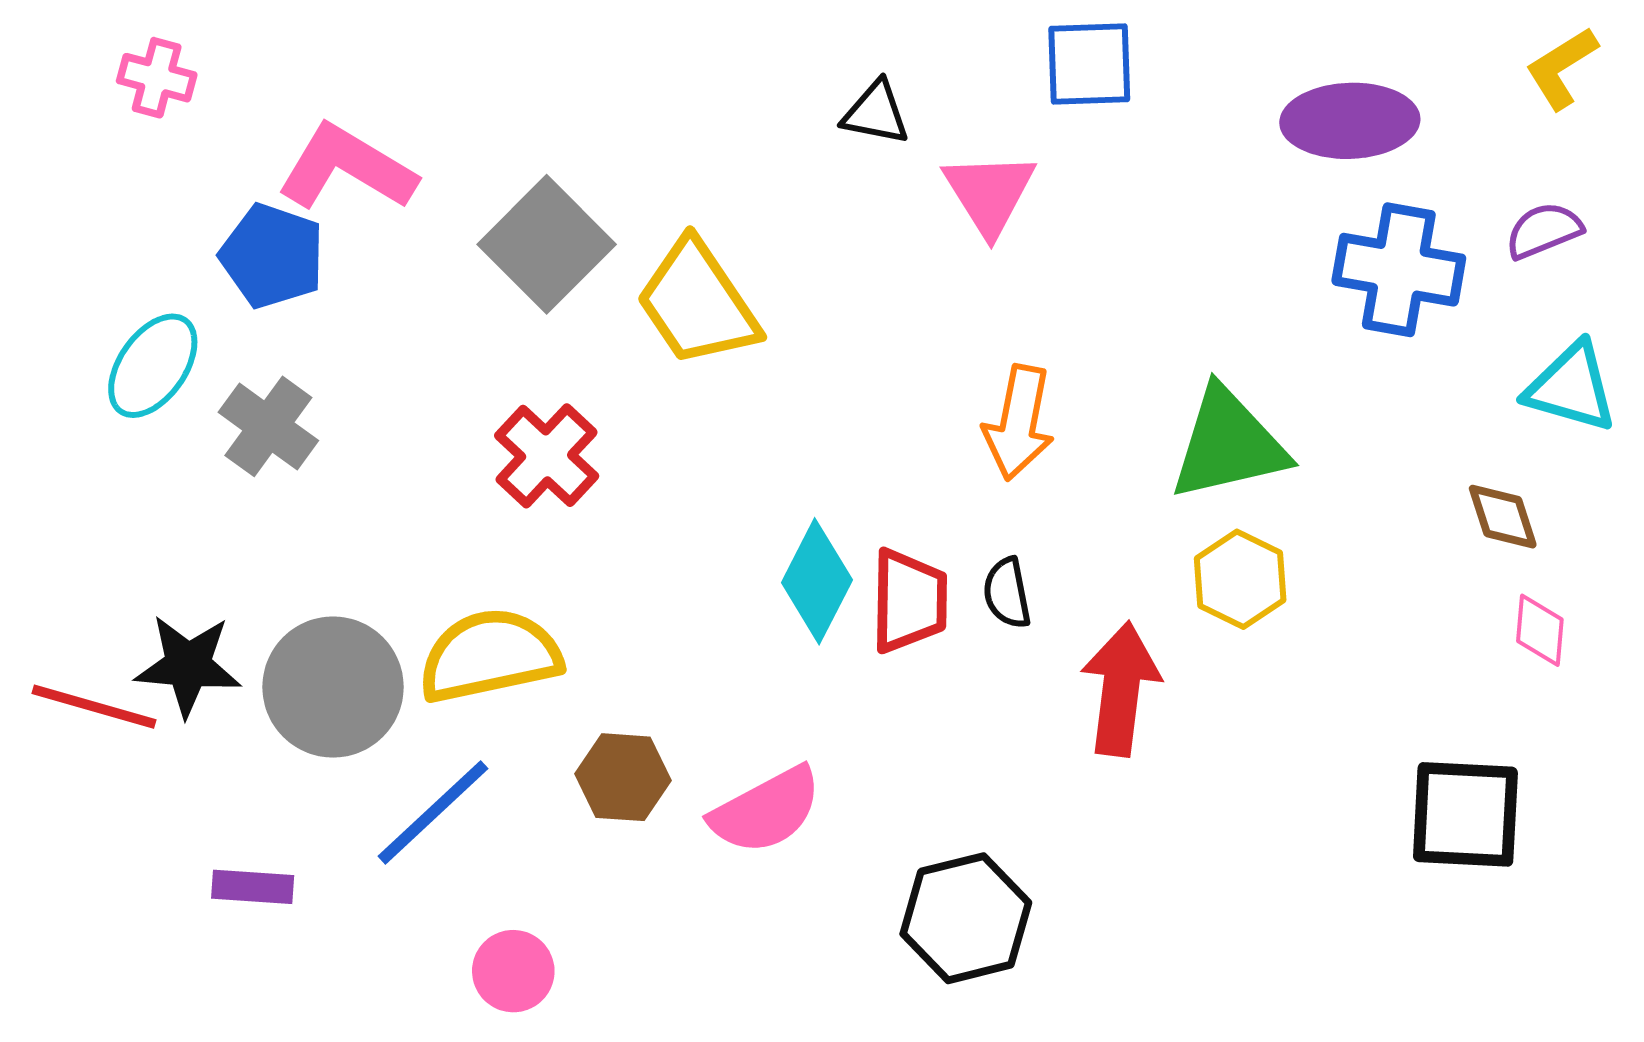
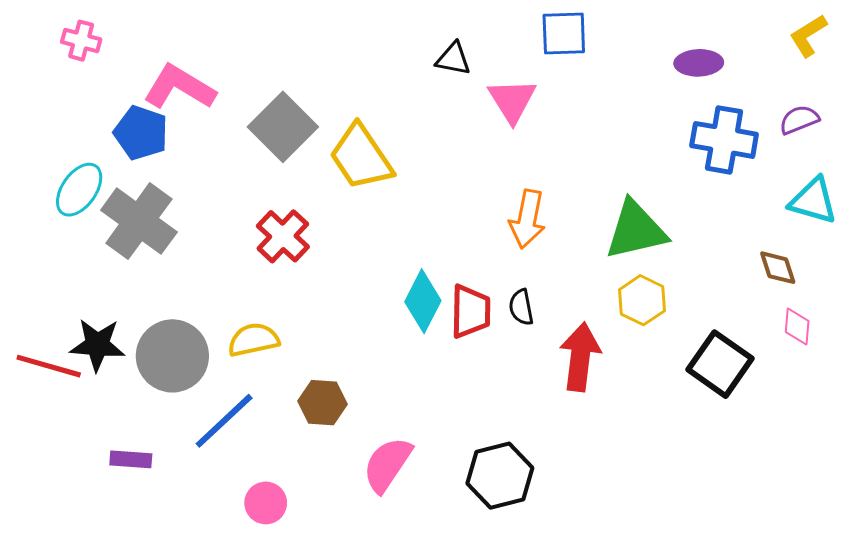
purple ellipse: (1350, 121) -> (699, 63), size x0.7
gray cross: (268, 426) -> (139, 221), size x1.5
yellow semicircle: (490, 656) -> (254, 340), size x0.7
pink semicircle: (766, 810) -> (387, 464), moved, turned 152
black square: (1465, 814) -> (720, 364), moved, turned 32

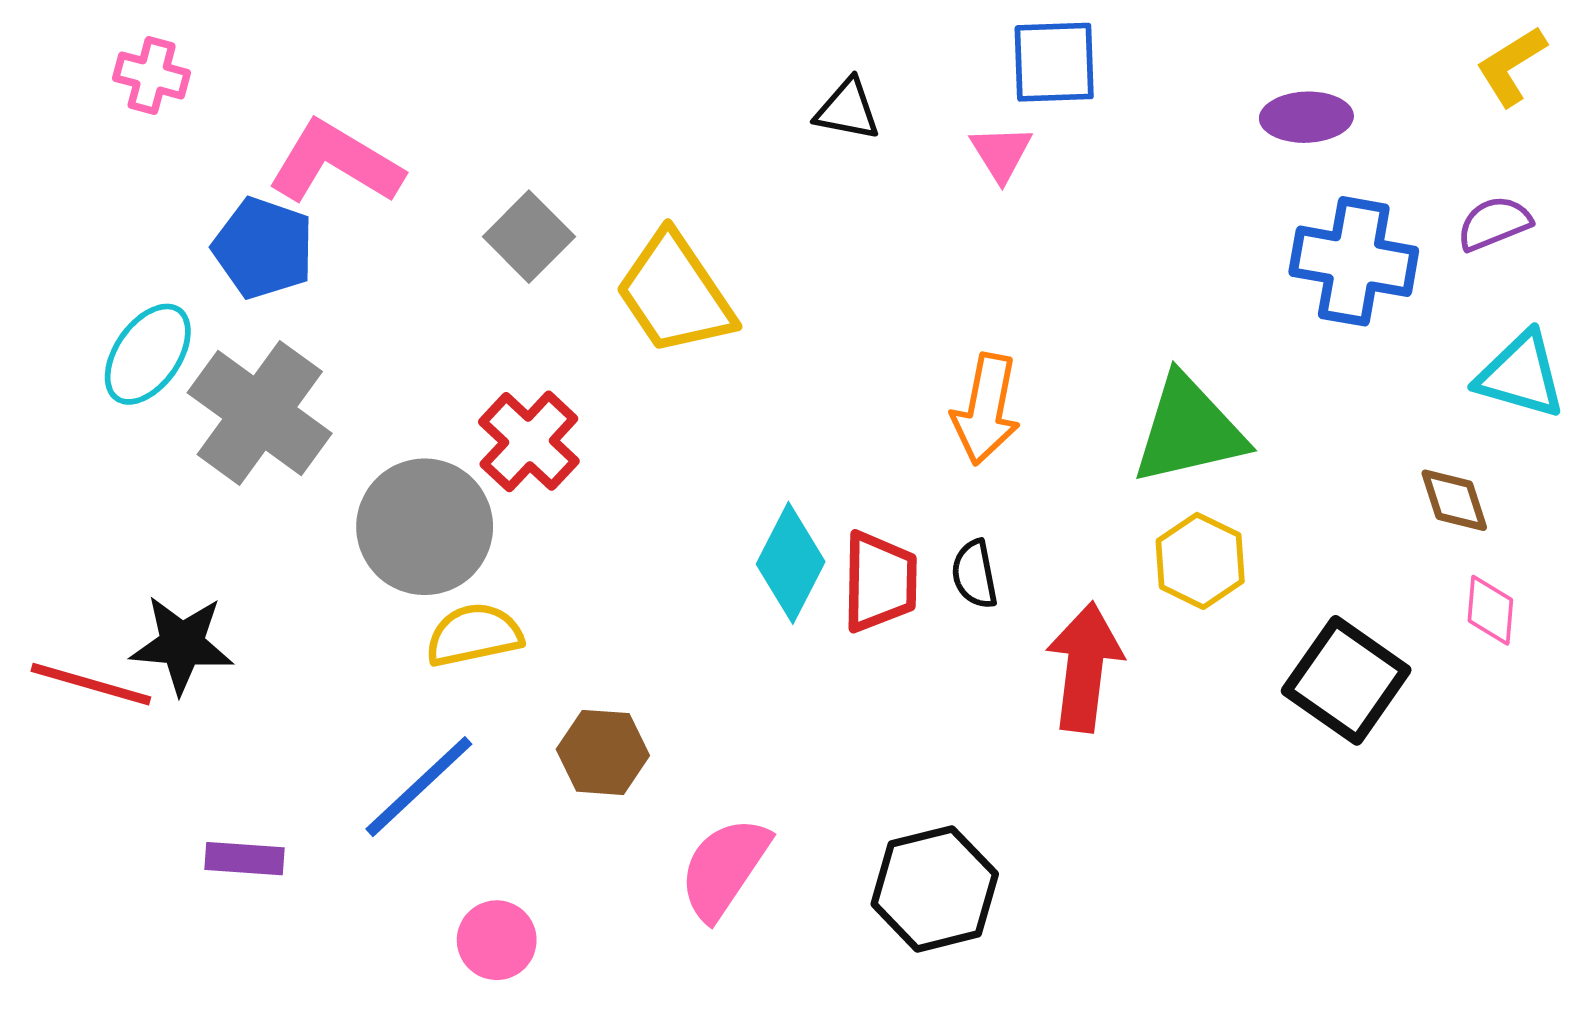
pink triangle: (512, 100) -> (1001, 153), moved, size x0.7
gray square: (283, 127) -> (529, 237), size x0.7
gray circle: (172, 356) -> (425, 527), moved

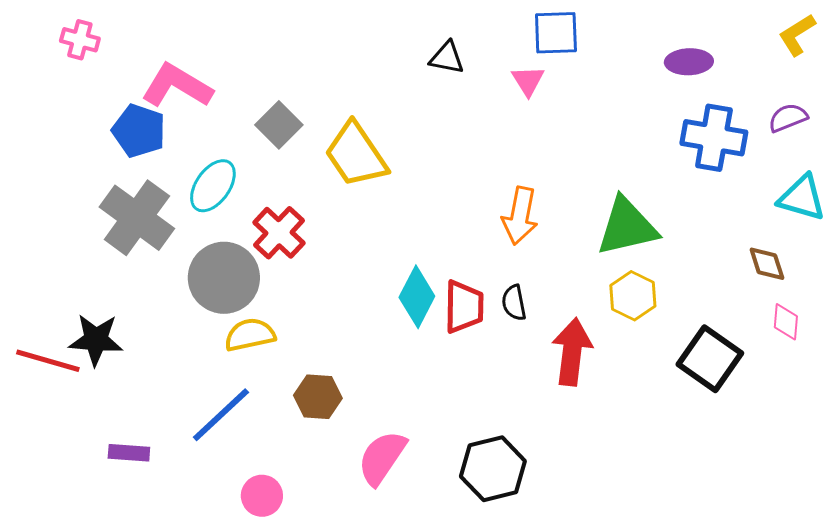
cyan ellipse: (148, 354) -> (213, 186), moved

